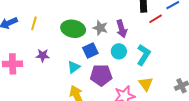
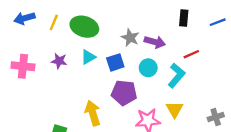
red line: (156, 19) -> (191, 54), moved
green ellipse: (73, 29) -> (84, 27), moved
purple arrow: (122, 29) -> (155, 42), turned -66
cyan triangle: (74, 67) -> (88, 57), moved

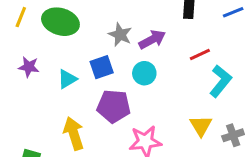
purple arrow: (155, 42) -> (152, 40), turned -42
cyan triangle: (88, 57) -> (67, 79), moved
cyan L-shape: (176, 76) -> (220, 81), moved
yellow triangle: (175, 109) -> (201, 126), moved

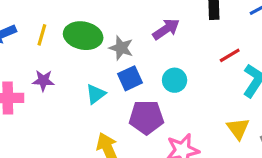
gray star: (120, 35) -> (121, 48), moved
purple arrow: (152, 40) -> (166, 29), moved
purple star: (29, 67) -> (43, 81), moved

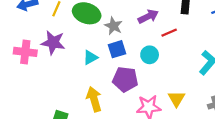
red line: (230, 55) -> (169, 33), moved
purple star: (43, 81) -> (53, 43), size x1.5
yellow triangle: (238, 129) -> (176, 99), moved

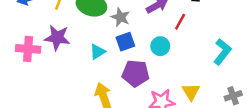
red line: (169, 33) -> (180, 22), turned -35

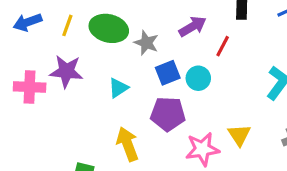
blue square: (125, 42) -> (168, 73), moved

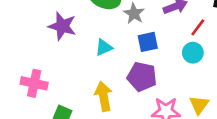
cyan circle: (198, 78) -> (193, 53), moved
pink cross: (30, 87) -> (34, 83), moved

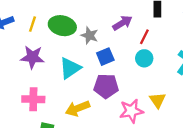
cyan triangle: (104, 47) -> (70, 68), size x1.5
pink cross: (34, 83) -> (33, 99), moved
yellow arrow: (104, 96) -> (78, 108), turned -90

